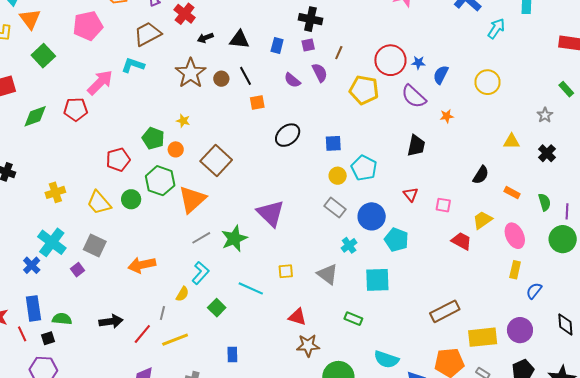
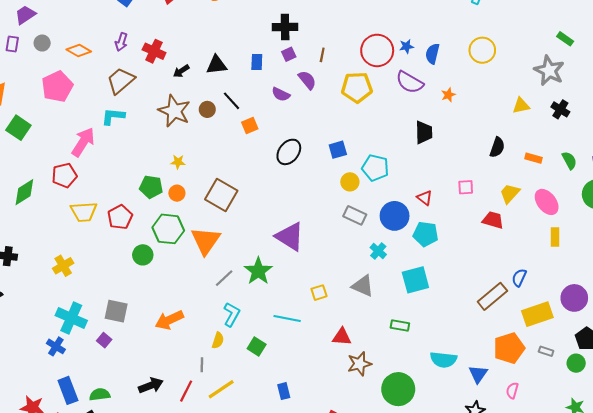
gray star: (545, 115) -> (549, 71), size x1.8
red triangle: (411, 194) -> (425, 198), moved
yellow trapezoid: (99, 203) -> (84, 212), moved, turned -40
blue semicircle: (534, 291) -> (519, 278), moved

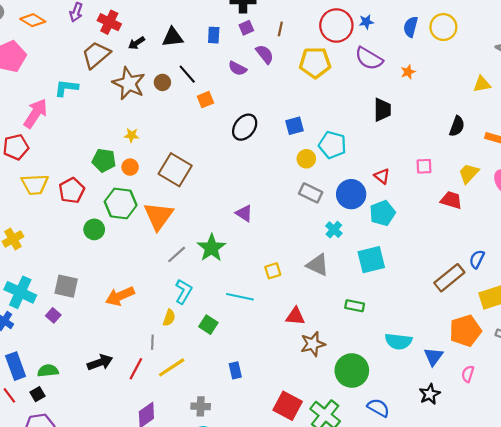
blue semicircle: (432, 54) -> (411, 27), moved
brown trapezoid: (121, 81) -> (96, 55), moved
cyan pentagon: (426, 234) -> (382, 213), turned -30
purple triangle: (290, 237) -> (244, 213), size x0.6

